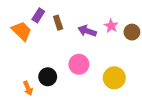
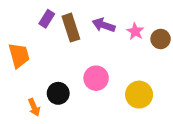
brown rectangle: (58, 23) -> (71, 28), size x1.5
orange trapezoid: (22, 31) -> (19, 55), moved, turned 30
purple arrow: (87, 31) -> (104, 25), moved

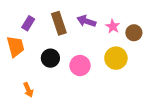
purple rectangle: (47, 19) -> (28, 23), moved
black circle: (58, 93) -> (50, 58), moved
yellow circle: (139, 95) -> (116, 58), moved

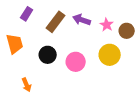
purple rectangle: (28, 23) -> (27, 14), moved
brown rectangle: (59, 23) -> (56, 22), turned 55

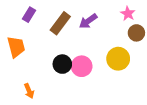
purple arrow: (82, 20) -> (88, 21), turned -54
pink star: (107, 25) -> (128, 14), moved
black circle: (48, 55) -> (62, 64), moved

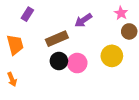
brown rectangle: (60, 23) -> (57, 39), moved, turned 30
orange arrow: (29, 91) -> (12, 79), moved

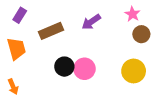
purple rectangle: (27, 14) -> (20, 15), moved
brown rectangle: (57, 39) -> (51, 31), moved
yellow circle: (112, 56) -> (134, 71), moved

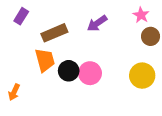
orange trapezoid: (16, 49) -> (45, 60), moved
orange arrow: (13, 87) -> (14, 92), turned 48

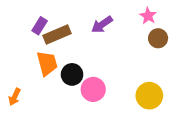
purple rectangle: (21, 16) -> (40, 26), moved
pink circle: (90, 73) -> (93, 89), moved
yellow circle: (142, 76) -> (149, 96), moved

